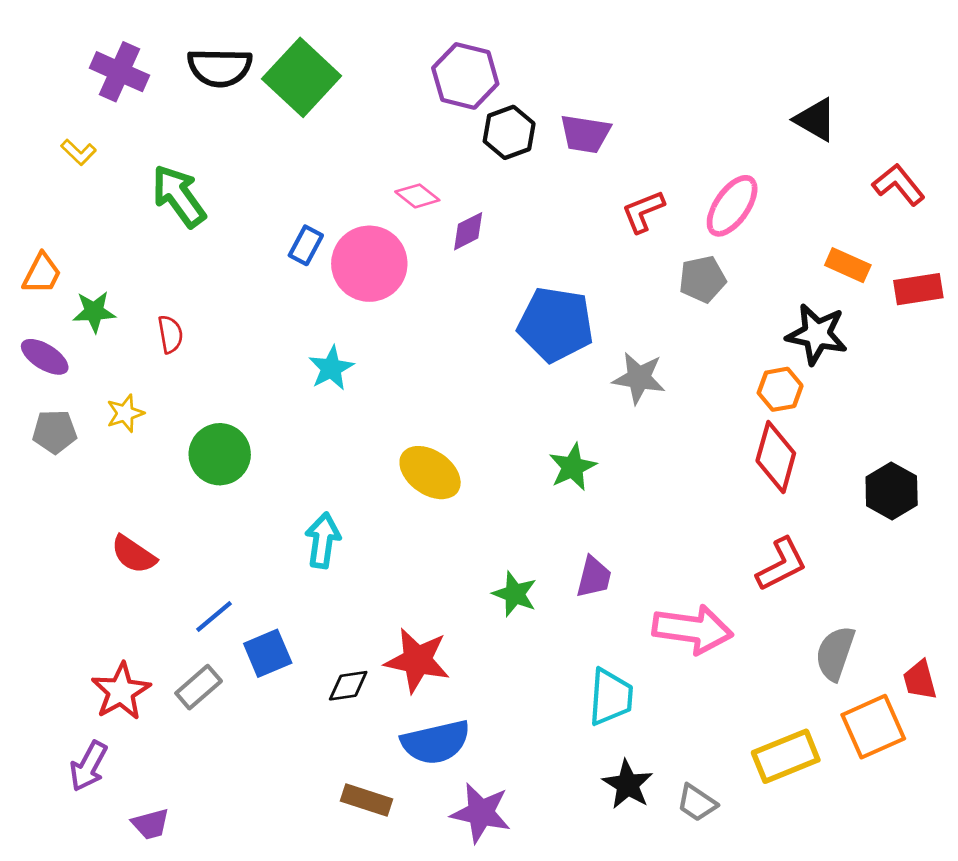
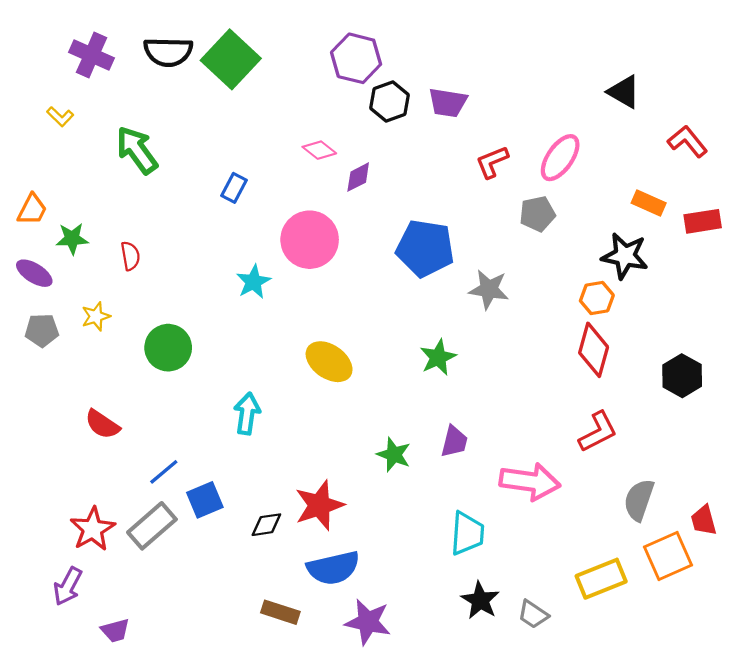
pink circle: (369, 264) -> (310, 240), moved
red star: (417, 660) -> (319, 505), turned -30
gray rectangle: (199, 687) -> (152, 526), size x1.4

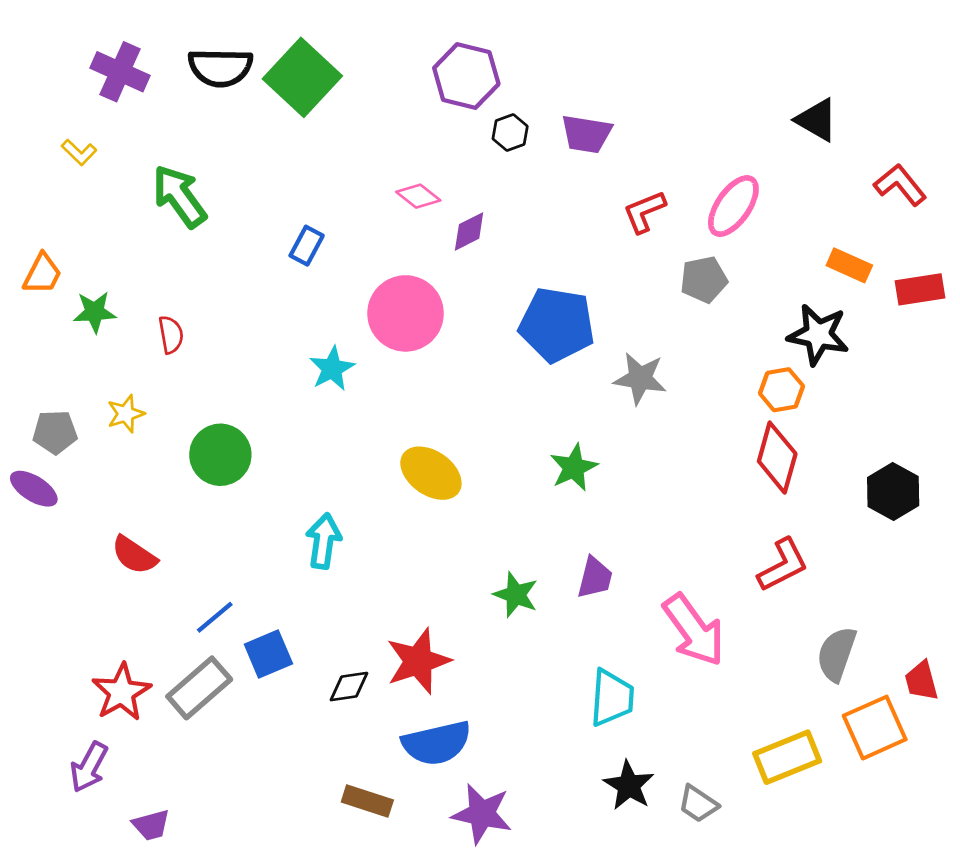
black hexagon: (389, 101) -> (510, 133), size x0.7
purple ellipse: (34, 273) -> (34, 489), moved
pink arrow: (530, 482) -> (694, 630), turned 46

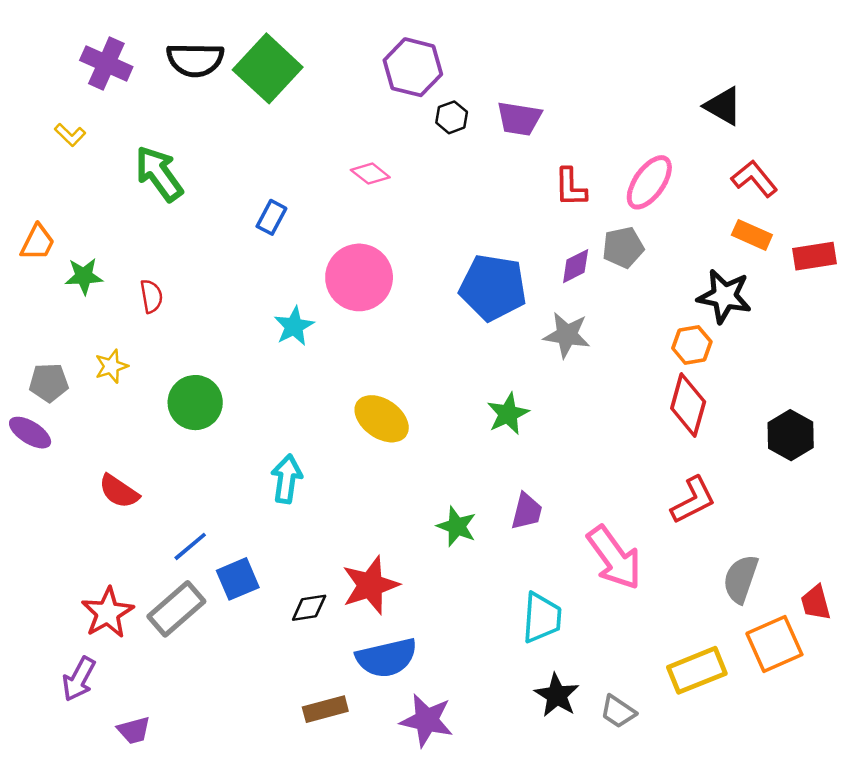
red L-shape: (900, 185) -> (754, 179), moved
red L-shape: (644, 212) -> (571, 187), turned -69
purple diamond: (469, 231) -> (576, 266), moved
brown rectangle: (367, 801) -> (325, 709), turned -33

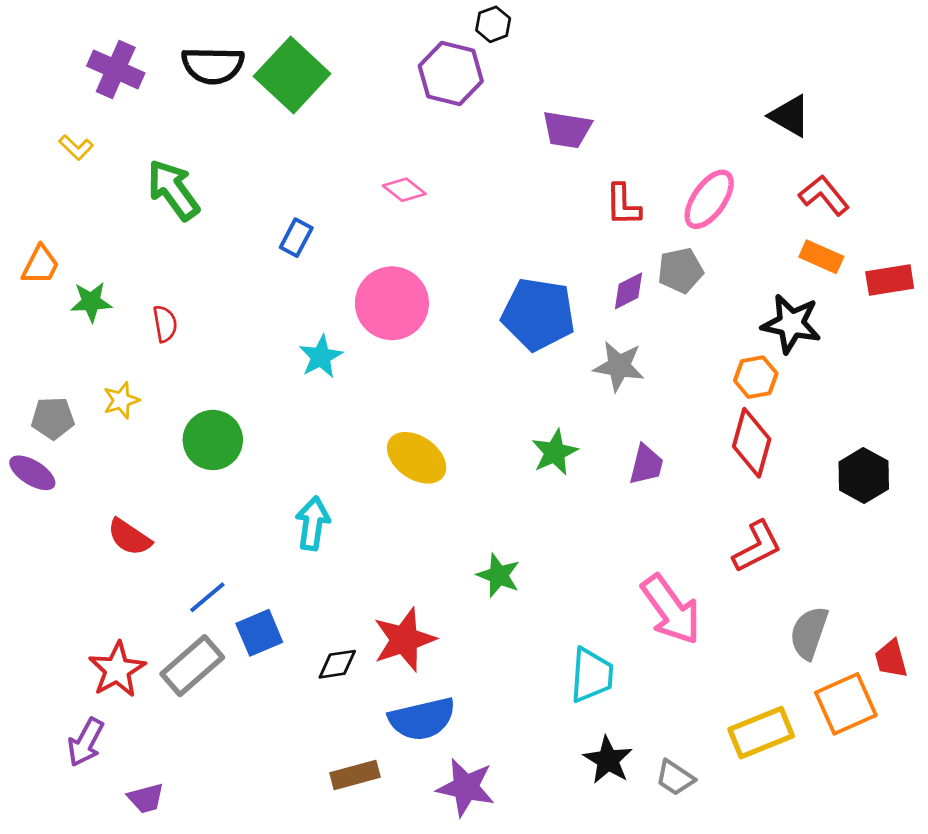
black hexagon: (452, 117) -> (493, 24), moved
purple trapezoid: (527, 511) -> (646, 465), moved

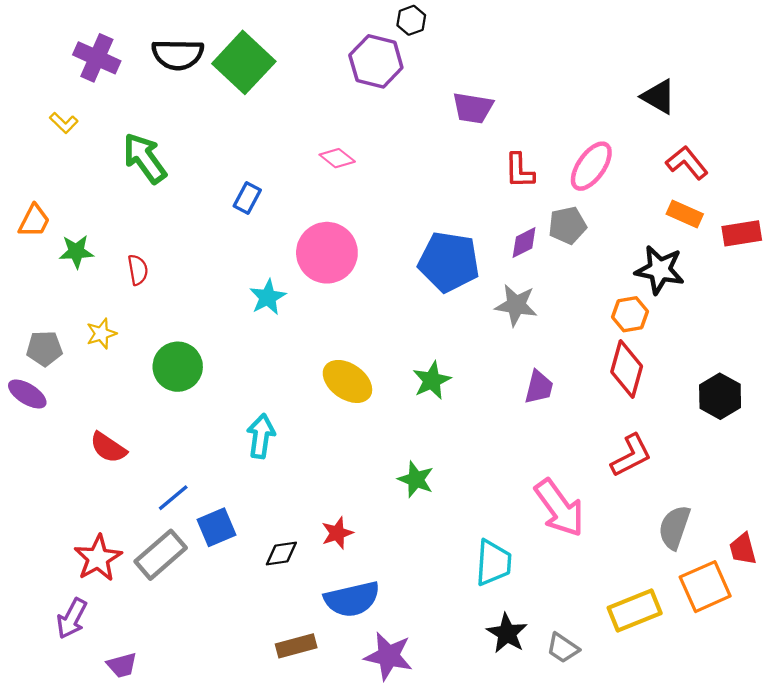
green star: (555, 452) -> (432, 380), moved
red star: (404, 640) -> (337, 533), size x0.6

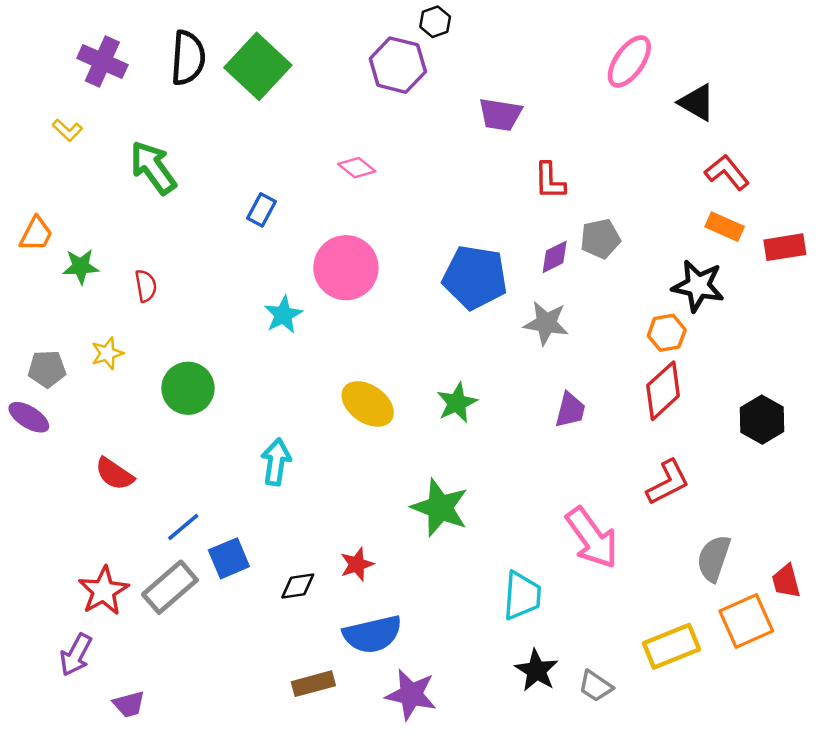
black semicircle: (178, 54) -> (188, 58), turned -87
pink ellipse: (591, 166) -> (629, 61), moved
red diamond: (627, 369) -> (663, 391), turned 32
green star: (416, 479) -> (440, 508), size x1.5

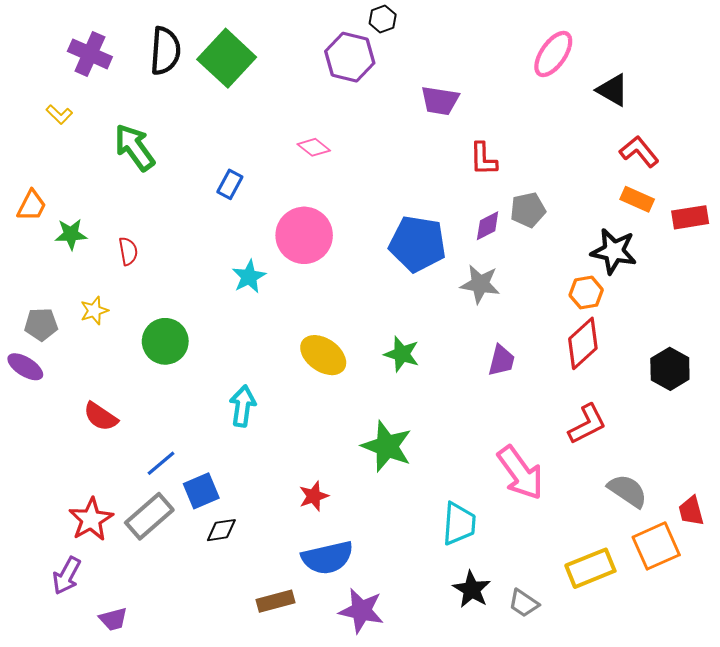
green star: (457, 403) -> (402, 354), turned -30
gray semicircle: (714, 558) -> (628, 491), turned 105
black diamond: (298, 586) -> (221, 530), moved

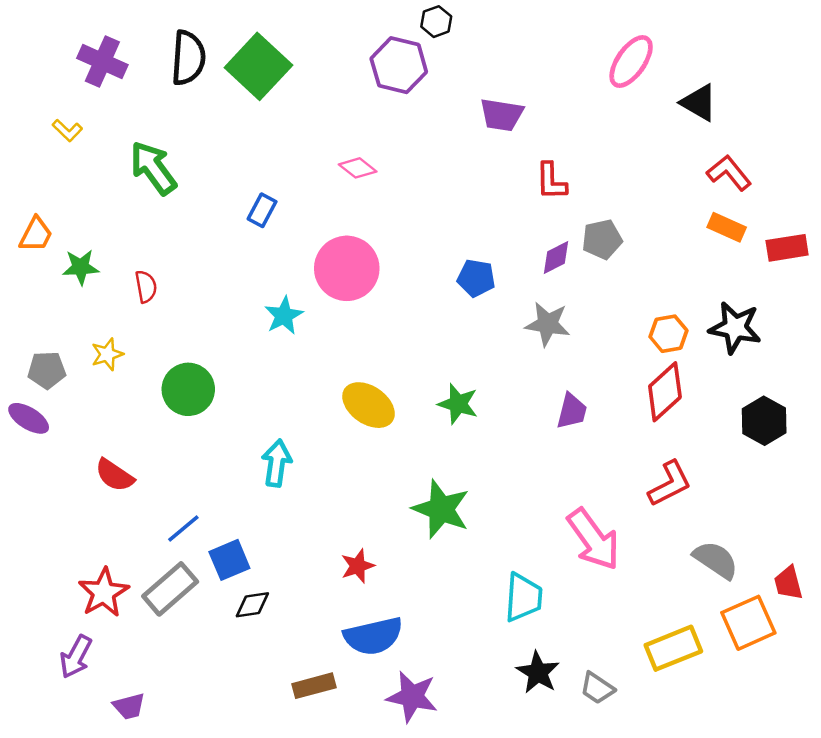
blue pentagon: (418, 244) -> (476, 278), size x0.6
black star: (614, 251) -> (735, 328), moved

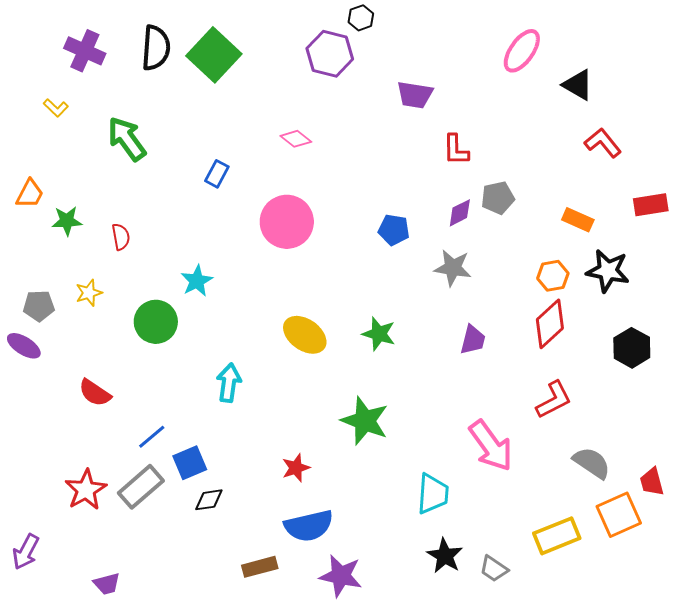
orange rectangle: (727, 227) -> (578, 220), moved
cyan star: (284, 316) -> (197, 281), moved
purple arrow: (76, 657) -> (26, 552), moved

